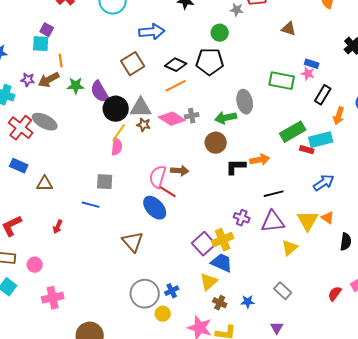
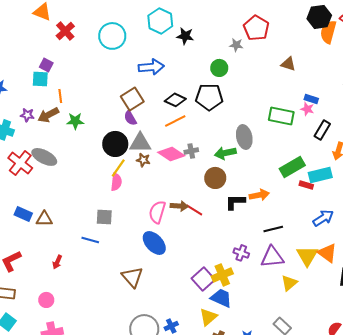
purple semicircle: (100, 92) -> (130, 118), moved, size x0.7
blue rectangle: (19, 166) -> (23, 214), moved
red line: (168, 192) -> (194, 210), moved
orange triangle: (328, 218) -> (327, 253), size x1.5
pink circle: (35, 265) -> (46, 300), moved

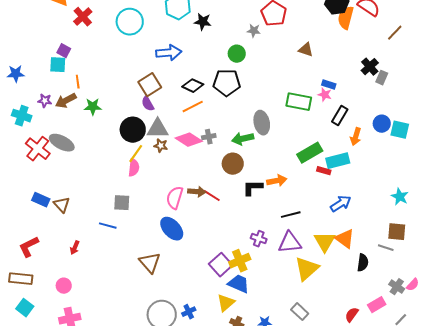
brown triangle: (44, 219) -> (62, 205), turned 48
yellow triangle: (289, 283) -> (307, 269), size x1.5

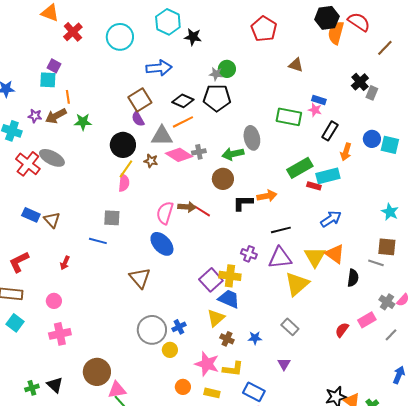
gray star: (254, 31) -> (216, 74), moved
gray triangle: (158, 129) -> (162, 136), moved
yellow cross: (240, 261) -> (230, 276), turned 30

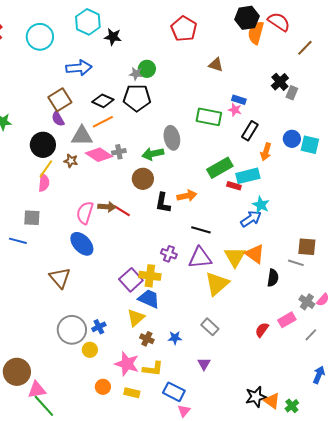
black L-shape: (243, 203) -> (163, 203), turned -80
cyan star: (390, 212) -> (261, 205), moved
black line: (281, 230) -> (201, 230), turned 30

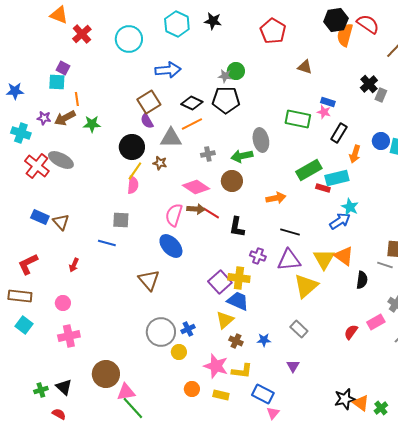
black star: (113, 37) -> (213, 21), moved
pink diamond: (99, 155) -> (196, 187), moved
black L-shape: (163, 203) -> (237, 227), moved

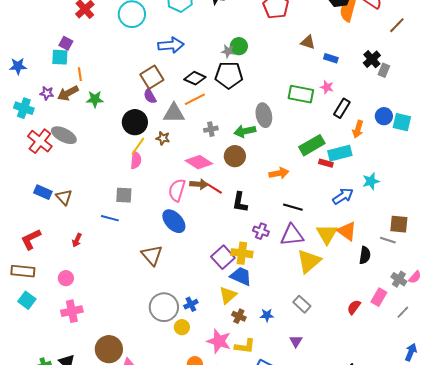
blue rectangle: (328, 102) -> (331, 58), moved
cyan star: (350, 207) -> (371, 181), moved, turned 30
pink rectangle: (376, 322) -> (379, 297), turned -30

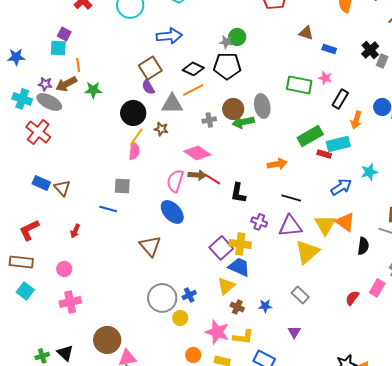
gray ellipse: (64, 135) -> (49, 102), moved
brown circle: (235, 156) -> (233, 109), moved

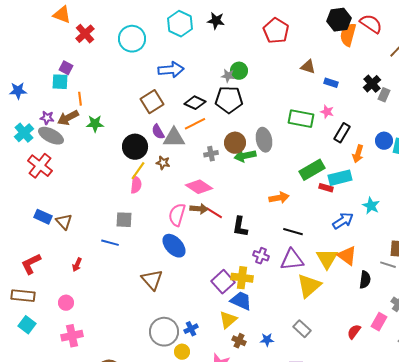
purple semicircle: (148, 87) -> (158, 132), moved
cyan cross: (22, 99) -> (24, 133), turned 30
cyan star: (369, 172) -> (371, 206), turned -30

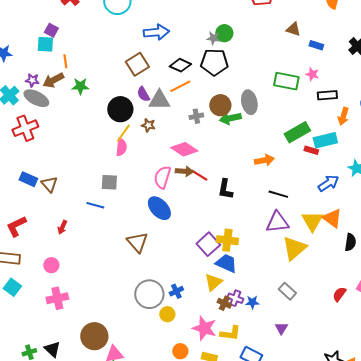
black rectangle: (342, 133) -> (327, 95), turned 54
red cross: (40, 166) -> (25, 128), turned 30
purple cross: (261, 256) -> (235, 298), moved

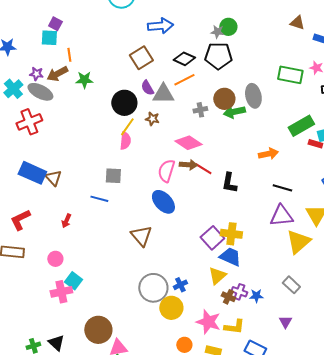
blue rectangle: (28, 179) -> (32, 173), size x1.5
cyan square: (12, 287) -> (73, 281), moved
yellow circle: (167, 314) -> (171, 308), size x1.5

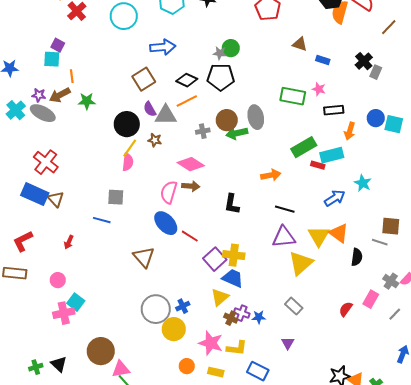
red cross: (29, 122) -> (46, 162), moved, turned -30
red line: (203, 169) -> (190, 236), moved

